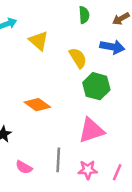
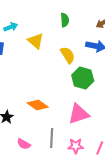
green semicircle: (84, 15) -> (65, 20), moved
orange diamond: (37, 105) -> (38, 105), moved

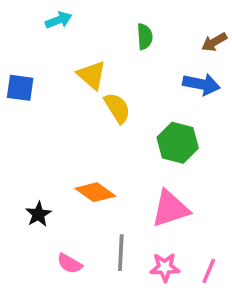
cyan arrow: (11, 27) -> (59, 20), moved
yellow semicircle: (68, 55) -> (117, 108), moved

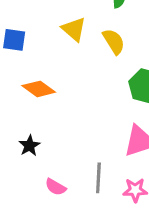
yellow semicircle: (117, 108) -> (114, 41), moved
orange diamond: (95, 192) -> (39, 89), moved

